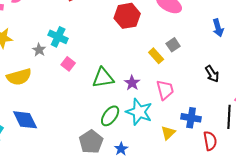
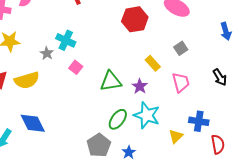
yellow rectangle: (156, 56) -> (153, 63), moved
pink trapezoid: (165, 90) -> (181, 82), moved

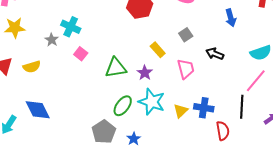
black arrow: (220, 77) -> (215, 54), moved, turned 144
yellow semicircle: (27, 80) -> (32, 67), size x0.7
yellow triangle: (176, 136) -> (181, 111), moved

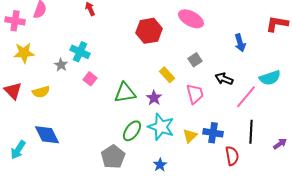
pink line: (256, 81) -> (246, 97), moved
blue star: (134, 139) -> (160, 165), moved

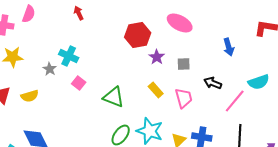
gray square: (195, 60) -> (184, 64), turned 32
yellow rectangle: (167, 75) -> (156, 90), moved
green triangle: (125, 93) -> (114, 97), turned 30
purple star: (154, 98) -> (157, 57), moved

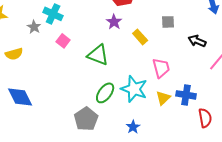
purple star: (157, 57) -> (114, 22), moved
yellow rectangle: (156, 90) -> (140, 37), moved
pink trapezoid: (184, 98) -> (161, 68), moved

